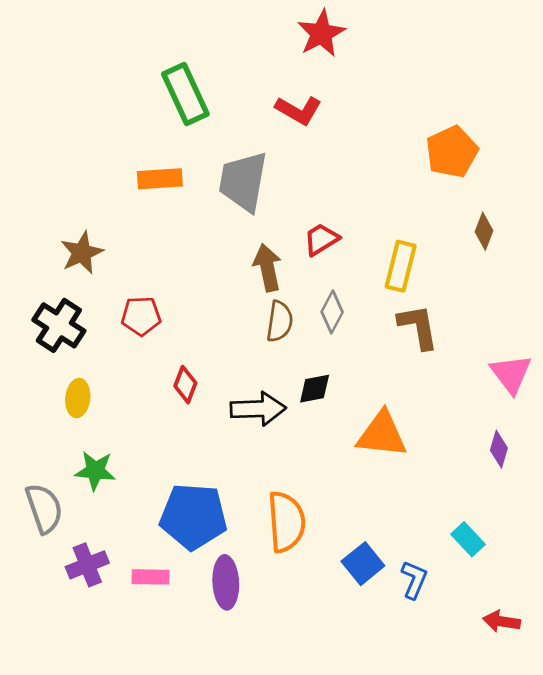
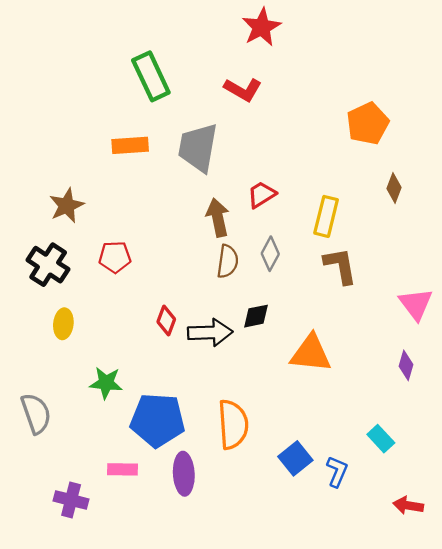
red diamond: (185, 385) -> (166, 320), moved
green star: (95, 471) -> (106, 383), moved
purple cross: (87, 565) -> (71, 500), moved, turned 36

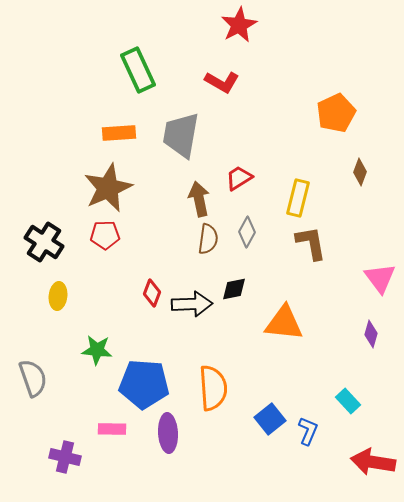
brown star: (67, 206) -> (108, 188), moved, size x1.5
red arrow: (408, 505) -> (373, 462), size x1.6

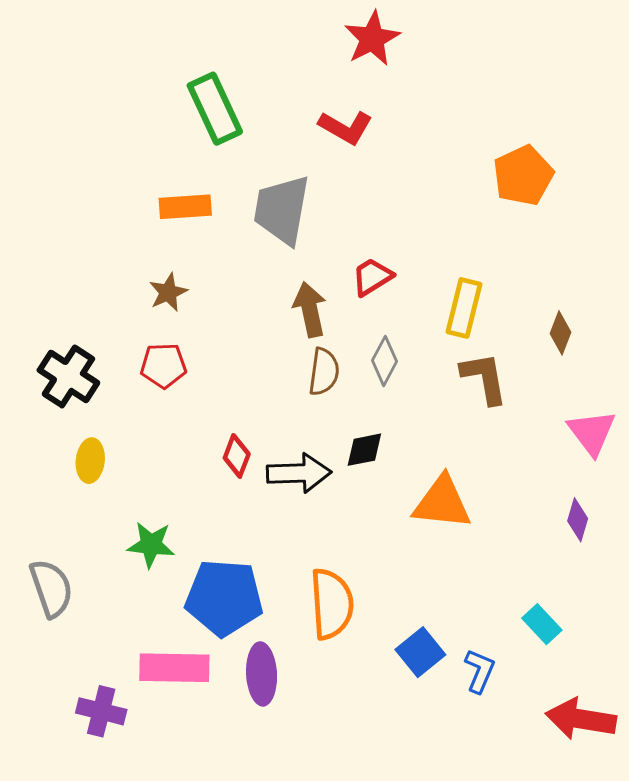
brown diamond: (360, 172) -> (561, 333), moved
brown star: (108, 188) -> (168, 292), size x0.5
pink rectangle: (112, 429) -> (174, 668), size x1.6

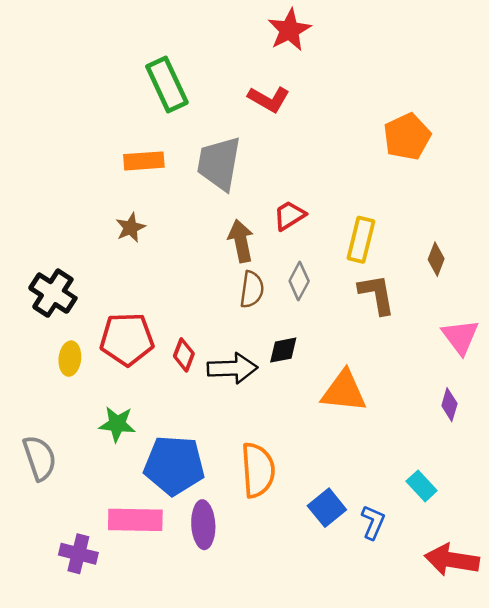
red pentagon: (163, 366) -> (127, 339), moved, size x1.5

